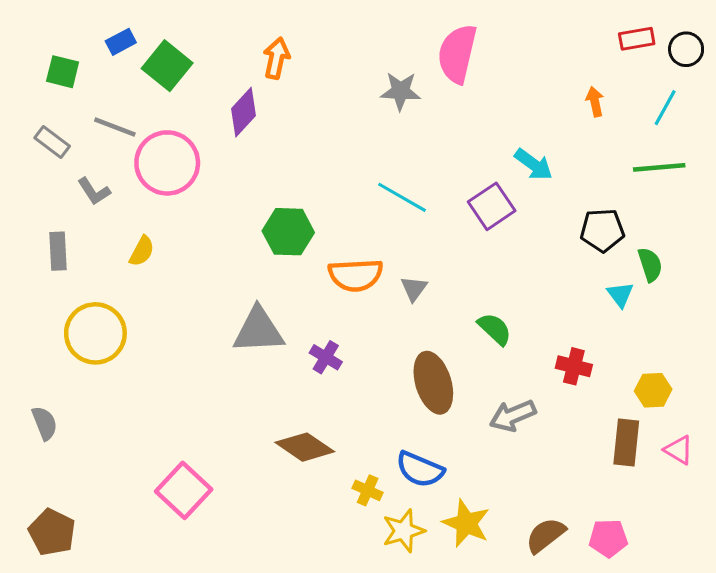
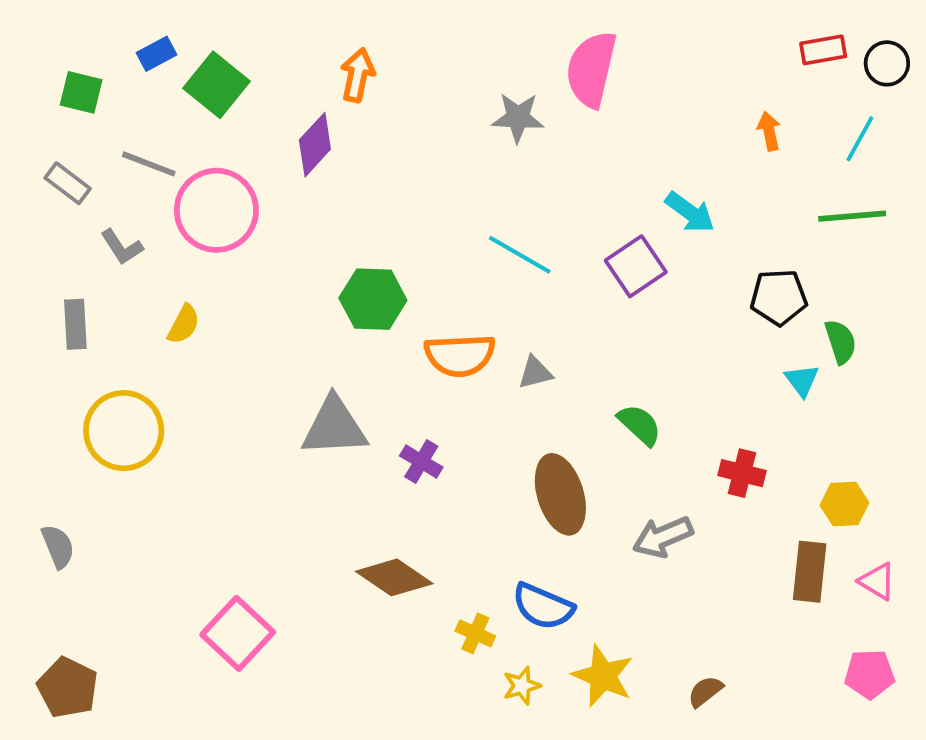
gray triangle: (414, 289) -> (535, 373), turned 40
yellow star: (403, 531) -> (522, 686), size x0.7
brown semicircle: (545, 535) -> (705, 691), size x0.7
pink pentagon: (608, 538) -> (870, 674), moved

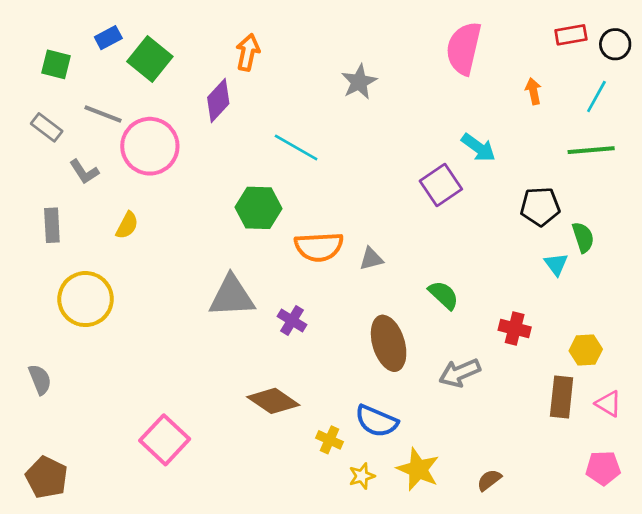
pink semicircle: (591, 69) -> (464, 48), moved
gray star: (518, 118) -> (359, 82), turned -30
cyan line: (520, 255) -> (296, 148), moved

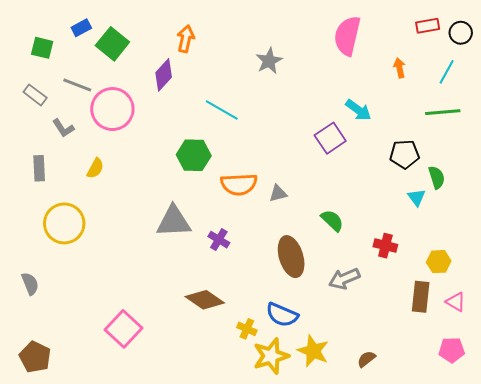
yellow star: (362, 476) -> (271, 356), size x1.8

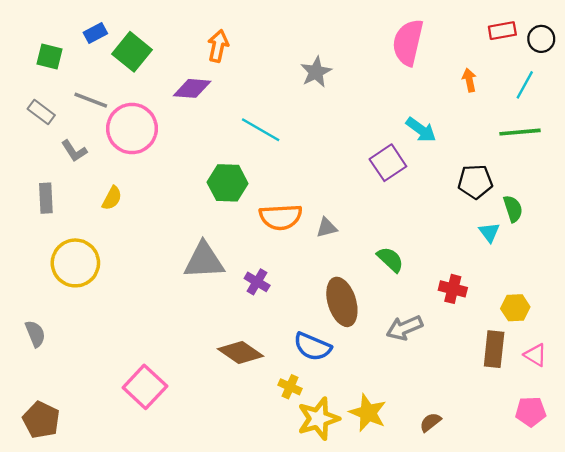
purple diamond: (164, 75) -> (192, 88), turned 52
blue semicircle: (282, 315) -> (312, 347), moved

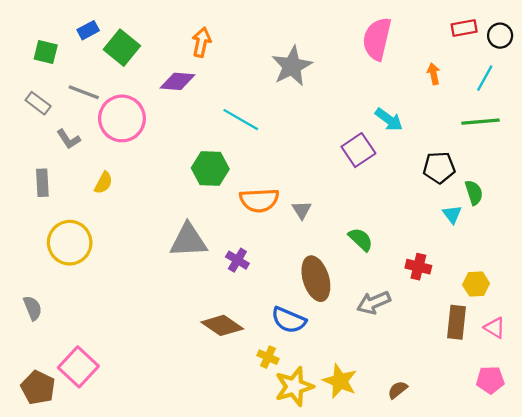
gray star: (316, 72) -> (292, 66), size x1.4
gray triangle: (327, 228) -> (302, 210), turned -48
pink square: (145, 387) -> (78, 367), moved

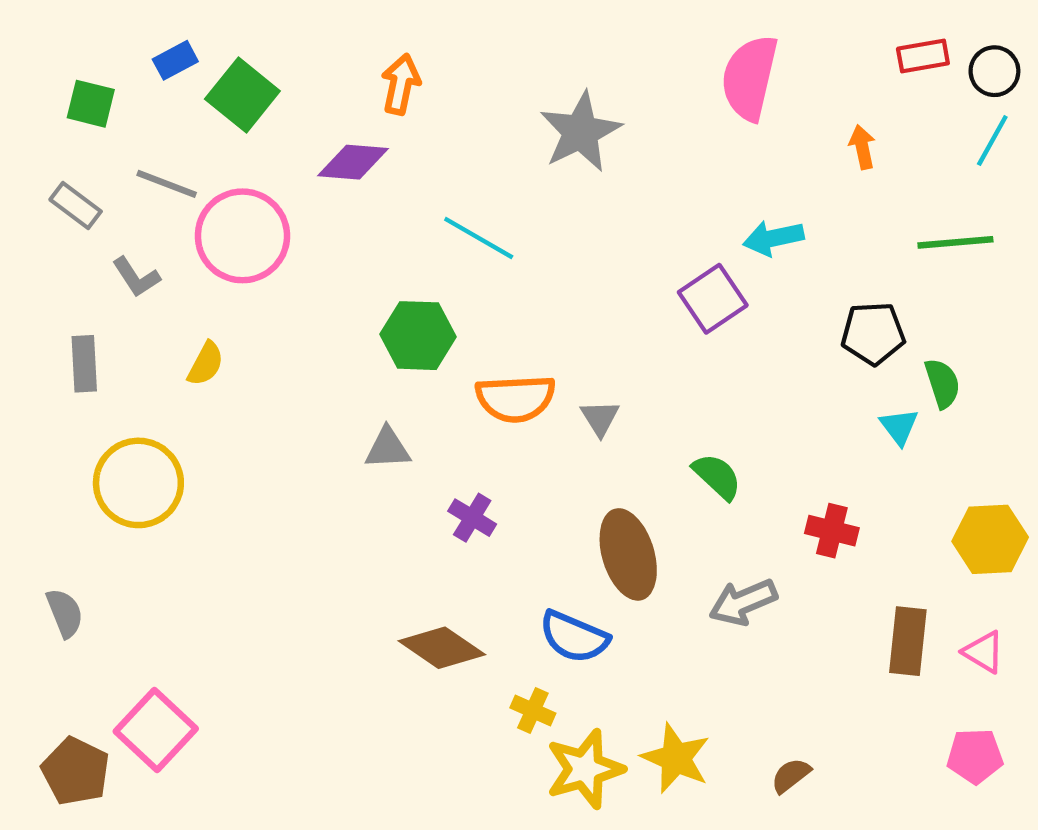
cyan line: (485, 78) -> (992, 141), moved
cyan arrow: (389, 120) -> (773, 238), turned 132
gray triangle: (188, 240) -> (388, 448), moved, size x0.6
yellow hexagon: (476, 284) -> (990, 539), moved, size x1.4

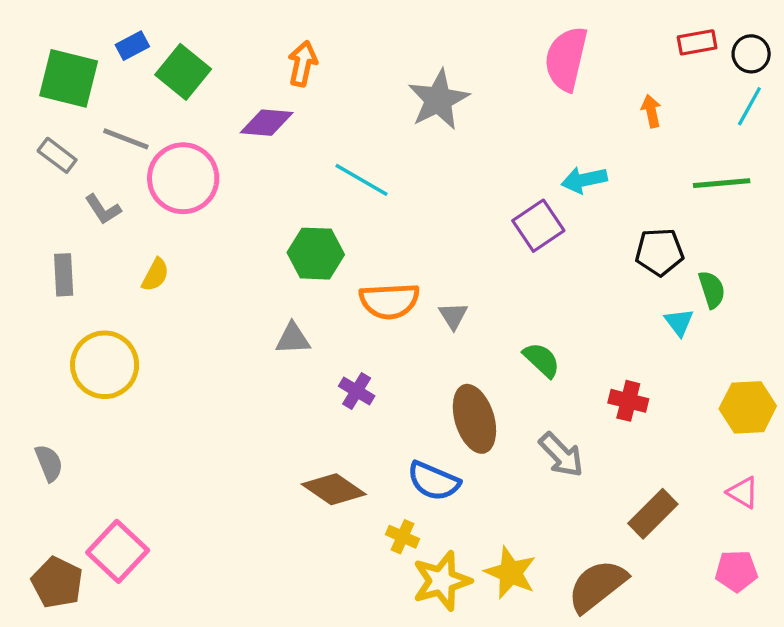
green square: (91, 104) -> (69, 78), size x1.6
gray arrow: (743, 602) -> (561, 455), turned -111
brown rectangle: (908, 641) -> (653, 514), moved, turned 39
brown semicircle: (791, 776) -> (597, 586), size x2.0

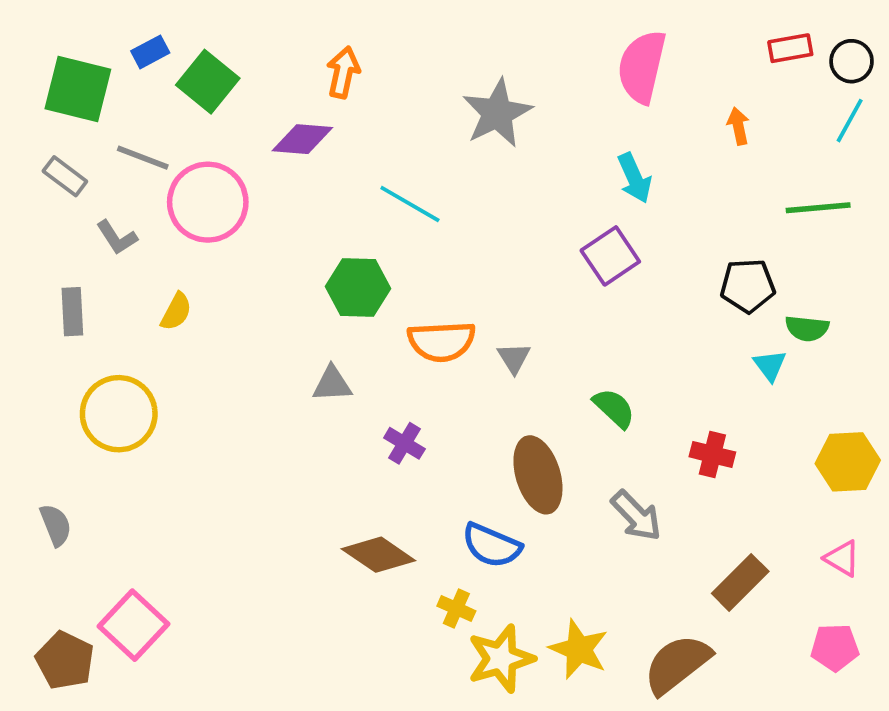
cyan arrow: (584, 180) -> (634, 178), moved, turned -102
green semicircle: (712, 290) -> (807, 328), turned 114

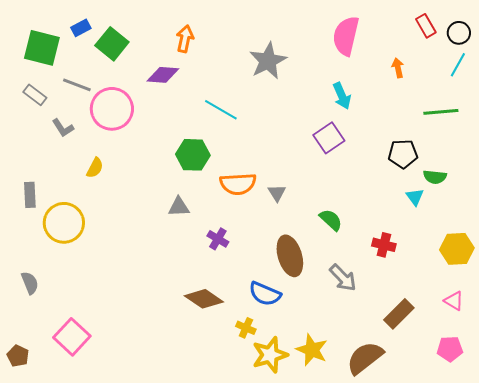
red rectangle: (790, 48) -> (426, 26), turned 70
gray rectangle: (72, 312) -> (30, 195), moved
brown pentagon: (65, 660) -> (18, 356), moved, size x0.7

